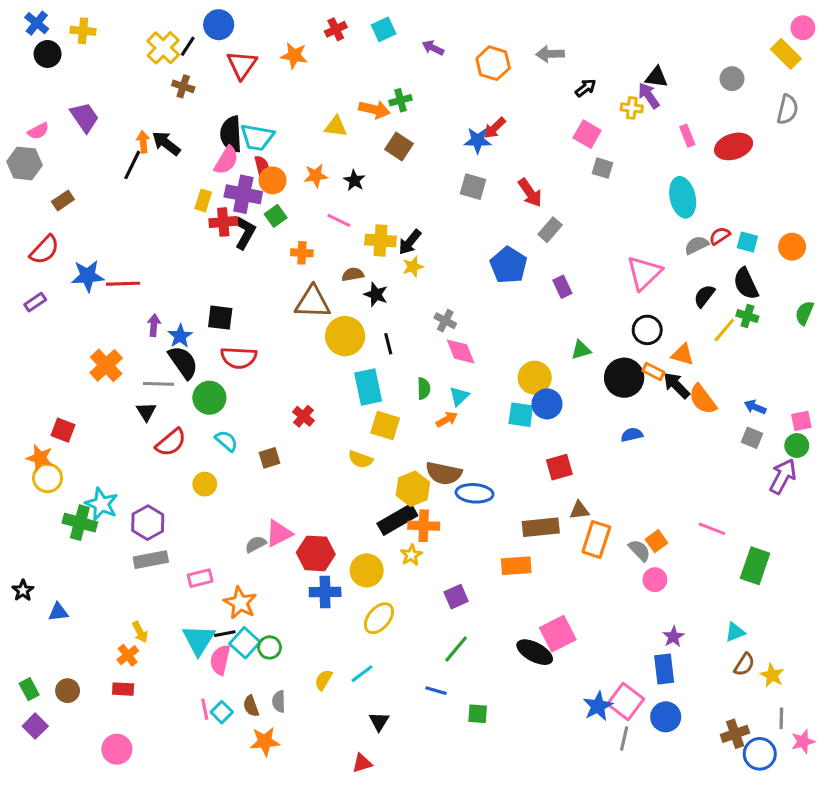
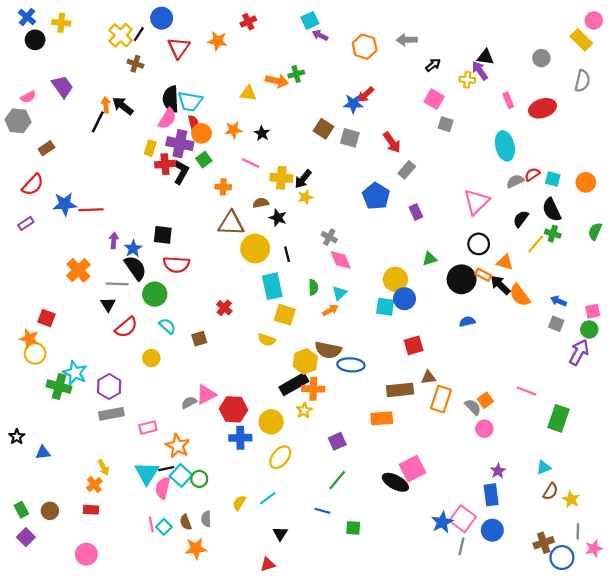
cyan square: (384, 29) -> (310, 20), moved
brown square: (399, 146) -> (324, 129), moved

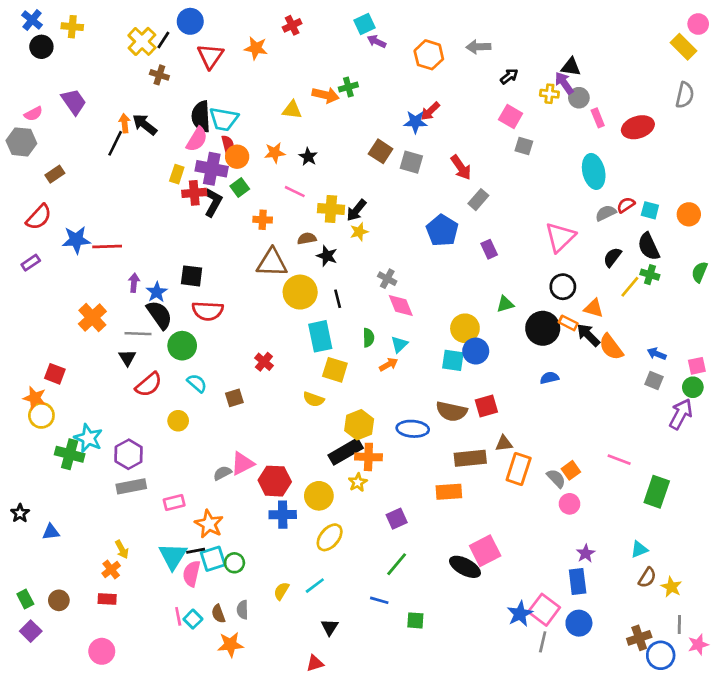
gray circle: (541, 58) -> (579, 98), moved
brown semicircle: (328, 350) -> (452, 411), moved
cyan square: (181, 475) -> (213, 559), turned 30

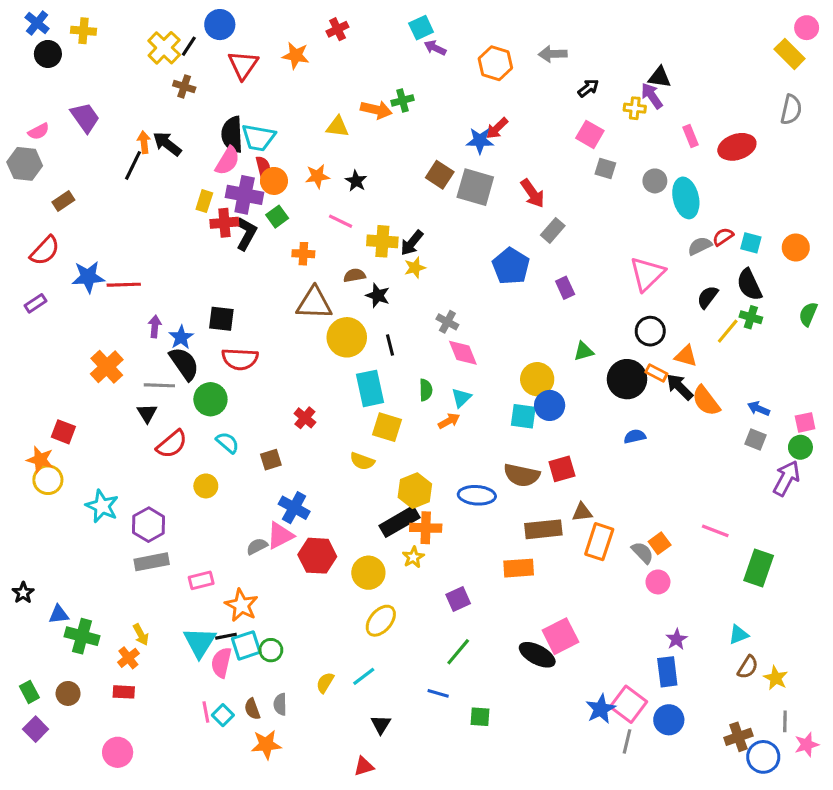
gray circle: (579, 98) -> (655, 181), moved
gray square: (411, 162) -> (475, 187), size x1.4
green cross: (70, 454) -> (82, 636), moved
blue cross: (283, 515) -> (294, 508), moved, turned 30

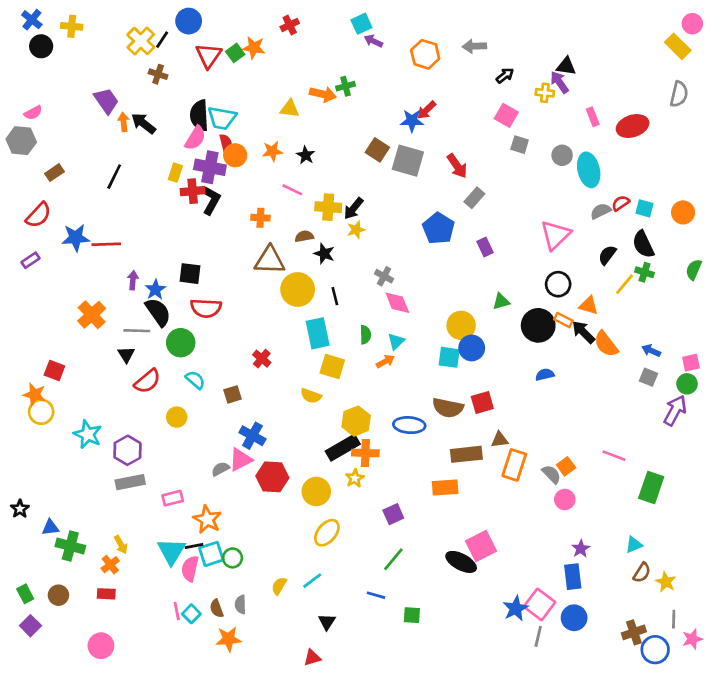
purple trapezoid: (85, 117) -> (106, 101), moved
black line: (133, 165) -> (114, 177), moved
green square: (277, 217) -> (235, 53), moved

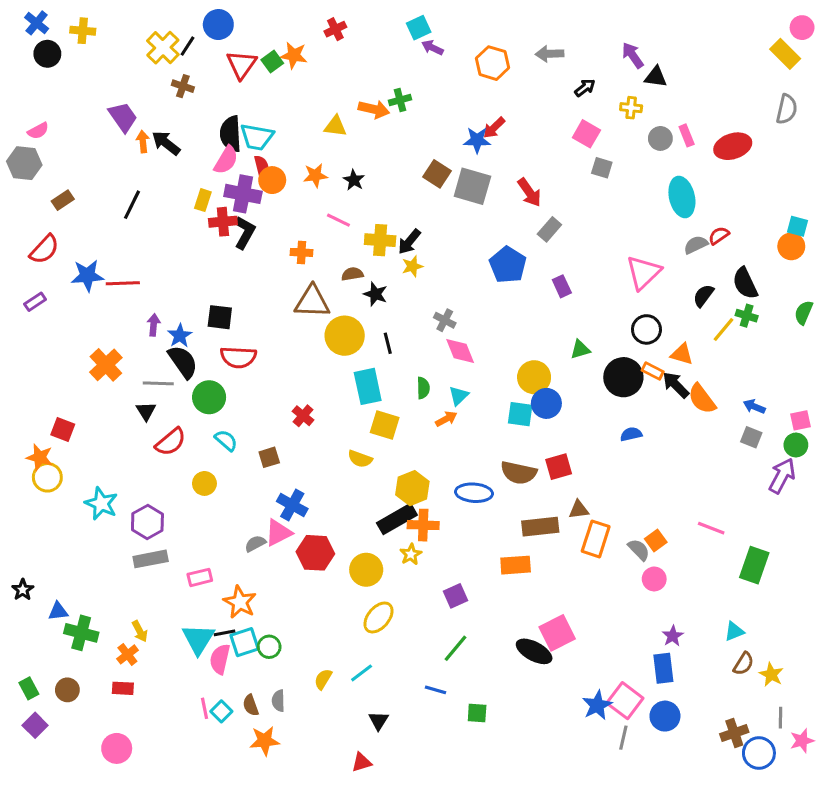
purple arrow: (559, 82) -> (633, 55), moved
gray circle: (562, 155) -> (660, 138), moved
cyan square: (644, 208) -> (797, 226), moved

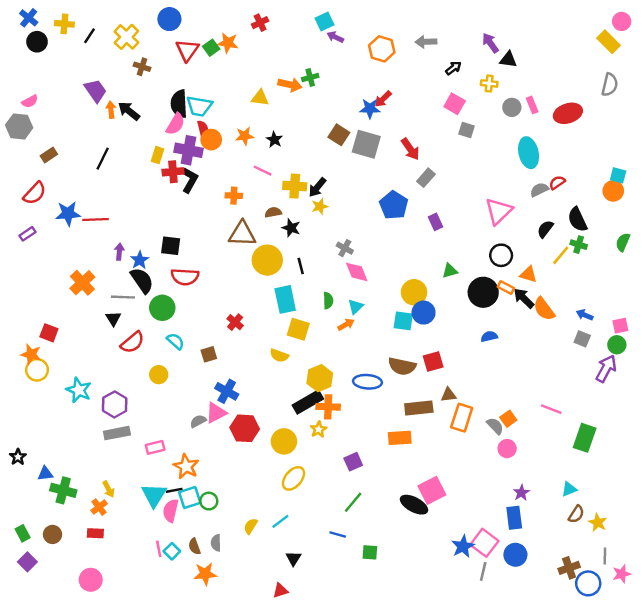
black line: (188, 46) -> (89, 36), moved

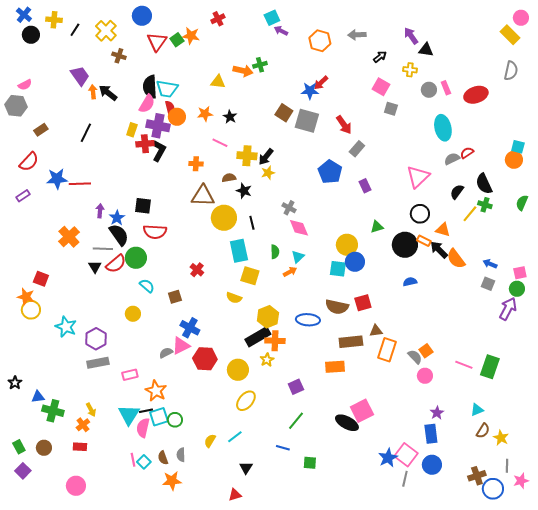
red semicircle: (132, 342) -> (116, 264), moved
pink line: (551, 409) -> (464, 365), moved

